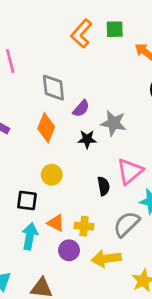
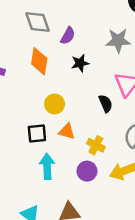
gray star: (113, 123) -> (118, 41), moved
orange triangle: (56, 223) -> (67, 131), moved
yellow cross: (84, 226) -> (96, 145), turned 36

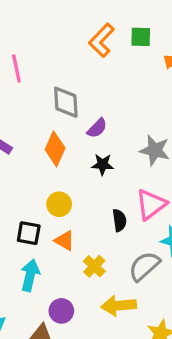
purple circle: (87, 171) -> (61, 311), moved

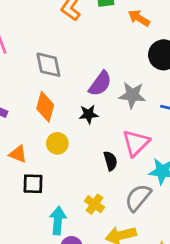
purple semicircle: (97, 128) -> (100, 84), moved, size x1.4
yellow circle: (59, 204) -> (57, 143), moved
orange triangle: (65, 241) -> (18, 154), moved
cyan arrow: (30, 275) -> (58, 221), moved

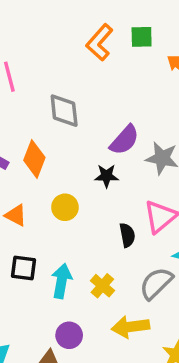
orange diamond: (45, 107) -> (34, 159), moved
black square: (33, 184) -> (23, 268), moved
cyan arrow: (58, 221) -> (62, 281), moved

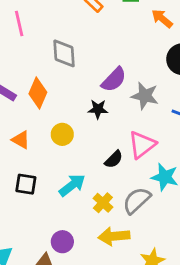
black semicircle: (127, 235) -> (114, 159), turned 54
cyan arrow: (62, 281) -> (72, 185), moved, turned 40
yellow cross: (102, 286) -> (103, 203), moved

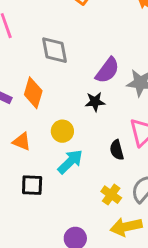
black semicircle: (114, 159) -> (117, 150), turned 126
cyan arrow: (72, 185) -> (70, 162), moved

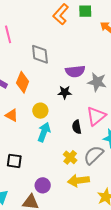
purple semicircle: (107, 70) -> (75, 71), turned 42
cyan arrow: (70, 162) -> (44, 132), turned -30
black square: (32, 185) -> (14, 161), moved

